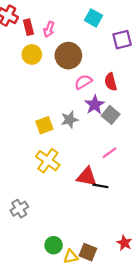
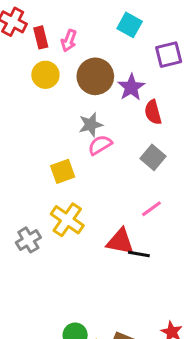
pink semicircle: (83, 82) -> (100, 145), moved
purple star: (95, 105) -> (131, 87), moved
gray star: (70, 120) -> (91, 125), moved
gray cross: (19, 209) -> (28, 240), moved

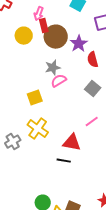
red rectangle: (41, 37) -> (44, 26), moved
black line: (139, 254) -> (64, 161), moved

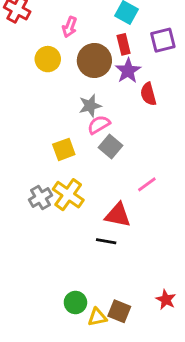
red rectangle: (44, 26) -> (124, 44), moved
gray square: (93, 89) -> (110, 147), moved
gray cross: (13, 142) -> (40, 198), moved

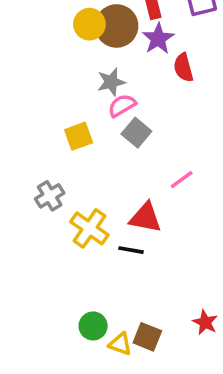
yellow circle: (48, 59) -> (89, 24), moved
yellow cross: (68, 195) -> (89, 228), moved
yellow triangle: (97, 317) -> (120, 344), turned 30

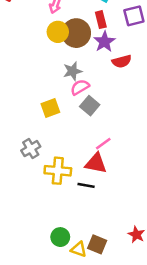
red semicircle: (183, 68) -> (122, 61), turned -90
pink line: (182, 180) -> (103, 144), moved
yellow cross: (89, 228) -> (58, 171), turned -30

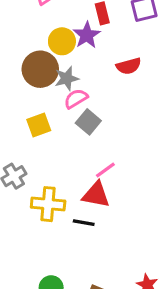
yellow circle: (58, 32) -> (62, 41), moved
brown circle: (76, 33) -> (40, 69), moved
purple star: (104, 42) -> (87, 35), moved

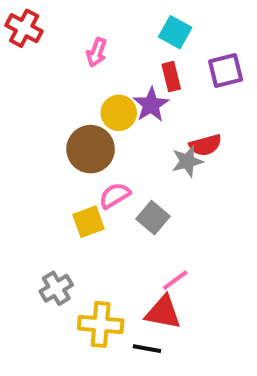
gray star: (67, 78) -> (187, 161), moved
pink semicircle: (76, 99) -> (115, 195), moved

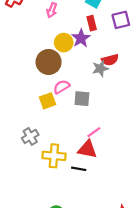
gray square: (153, 218) -> (82, 99), turned -35

